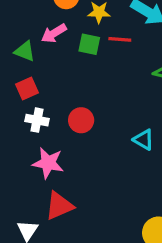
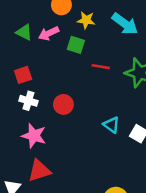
red line: (120, 39) -> (101, 67), moved
green triangle: (25, 51) -> (24, 32), moved

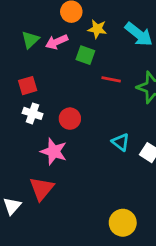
green triangle: (24, 32) -> (30, 40), turned 48
pink star: (34, 136) -> (54, 151), moved
red triangle: (39, 171) -> (42, 189), turned -35

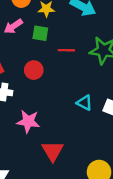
red circle: (70, 119) -> (34, 70), moved
red triangle: (42, 189) -> (53, 151), moved

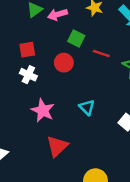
green square: (40, 33) -> (76, 38), moved
cyan triangle: (84, 103) -> (87, 107), moved

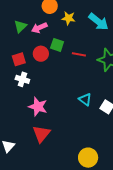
red circle: (64, 63) -> (41, 54), moved
cyan triangle: (87, 107) -> (85, 99), moved
red triangle: (57, 146) -> (41, 134), moved

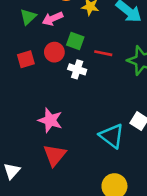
white cross: (22, 79) -> (77, 69), moved
cyan triangle: (85, 99) -> (112, 136), moved, size x1.5

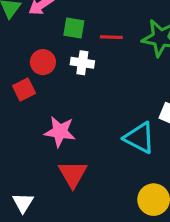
red circle: (54, 52) -> (43, 62), moved
red square: (26, 59) -> (24, 89), moved

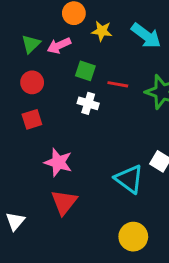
red circle: (43, 62) -> (32, 82), moved

